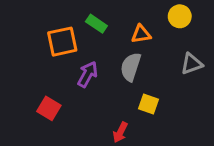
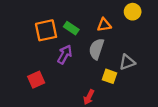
green rectangle: (96, 24) -> (71, 28), moved
gray triangle: (192, 64) -> (127, 62), moved
red square: (49, 108) -> (36, 80), turned 35

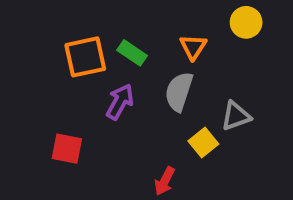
orange triangle: (104, 25) -> (193, 47), turned -48
yellow square: (110, 76) -> (203, 142), turned 32
red square: (36, 80) -> (67, 149), turned 35

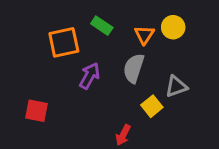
yellow circle: (246, 22) -> (173, 27), moved
green rectangle: (132, 53) -> (102, 26), moved
red square: (67, 149) -> (36, 111), moved

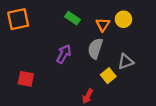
orange square: (64, 42) -> (18, 19), moved

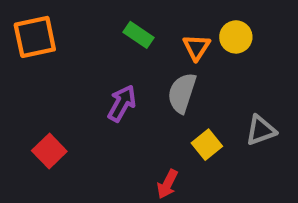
gray triangle: (126, 62) -> (261, 130), moved
red square: (26, 79) -> (49, 151), turned 35

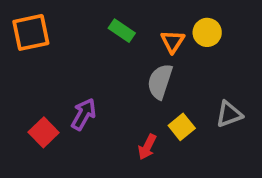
purple arrow: (122, 103) -> (84, 114), moved
red arrow: (167, 184) -> (147, 147), moved

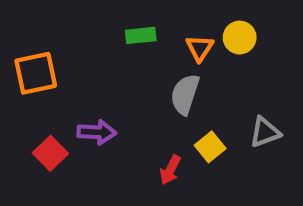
green rectangle: (122, 31) -> (141, 35), turned -40
orange square: (31, 32) -> (36, 73), moved
purple arrow: (84, 114) -> (97, 132), turned 64

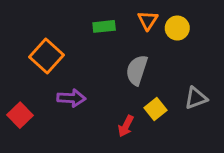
orange triangle: (200, 48) -> (148, 20), moved
orange square: (36, 73) -> (46, 56), moved, turned -36
red square: (50, 153) -> (20, 115), moved

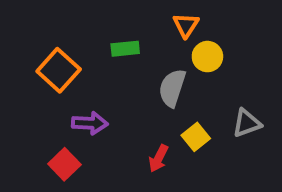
green rectangle: (104, 26) -> (125, 49), moved
yellow circle: (177, 28) -> (207, 57), moved
red square: (20, 115) -> (64, 164), moved

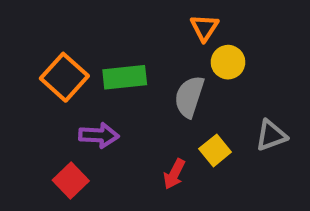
green rectangle: (125, 49) -> (125, 77), moved, size x1.4

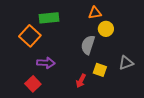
orange triangle: (204, 28) -> (95, 13), turned 48
green rectangle: (125, 77) -> (49, 18), moved
yellow square: (215, 150) -> (100, 70), turned -32

